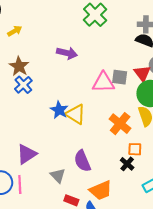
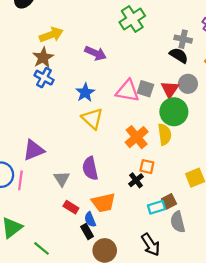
yellow arrow: (15, 31) -> (51, 35), moved, size x1.5
blue cross: (23, 85) -> (44, 78), turned -30
blue star: (59, 110) -> (85, 93), moved

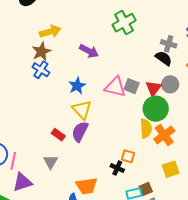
orange cross: (137, 137) -> (164, 135), moved
purple triangle: (34, 150) -> (22, 182), moved
purple semicircle: (90, 168) -> (80, 132), moved, turned 35
black cross: (136, 180) -> (117, 168), turned -32
red rectangle: (71, 207) -> (58, 135), moved

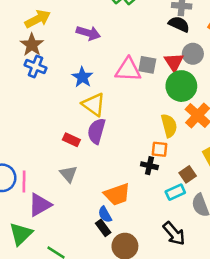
yellow semicircle: (146, 128) -> (169, 126), moved
brown square: (146, 189) -> (188, 174), moved

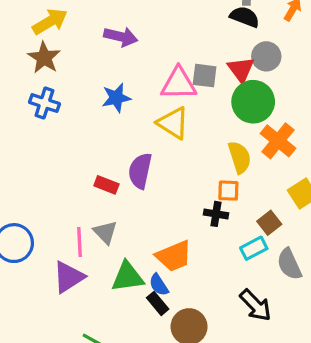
blue cross: (36, 66) -> (44, 103), moved
blue star: (82, 77) -> (116, 98), turned 30
yellow triangle: (94, 104) -> (173, 123), moved
pink line: (24, 181) -> (80, 242), moved
green triangle: (21, 234) -> (127, 277), moved, turned 40

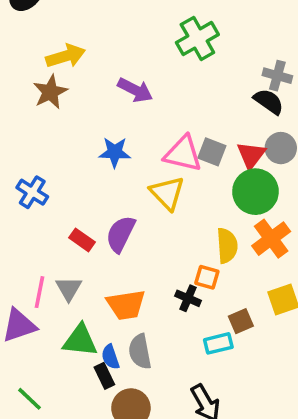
blue cross: (44, 103) -> (32, 192), moved
orange trapezoid: (174, 256) -> (126, 305), moved
gray semicircle: (289, 264) -> (140, 352), moved

